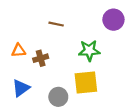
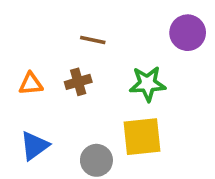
brown cross: (41, 58) -> (78, 82), moved

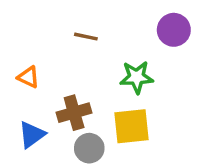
brown cross: (78, 82) -> (74, 113), moved, size x1.4
orange triangle: (31, 84) -> (28, 77), turned 30

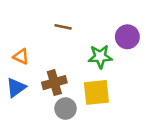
purple circle: (174, 30) -> (127, 37), moved
blue triangle: (32, 135) -> (16, 88), moved

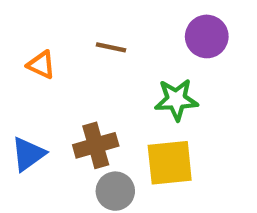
purple circle: (127, 37) -> (207, 36), moved
orange triangle: (21, 57) -> (41, 65), moved

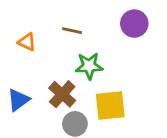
green star: (176, 100) -> (89, 66), moved
brown cross: (96, 145) -> (62, 94), turned -32

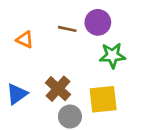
purple circle: (134, 24) -> (98, 22), moved
green star: (89, 66) -> (112, 56), moved

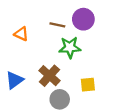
green star: (112, 56) -> (70, 47), moved
yellow square: (103, 99) -> (88, 85), size x0.6

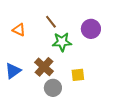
purple circle: (83, 19) -> (91, 29), moved
brown line: (57, 25) -> (51, 22), turned 40

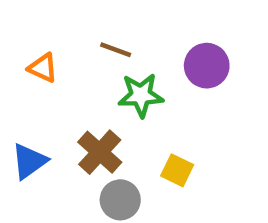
brown line: (51, 22) -> (116, 50), turned -32
yellow square: (78, 75) -> (177, 170), turned 32

